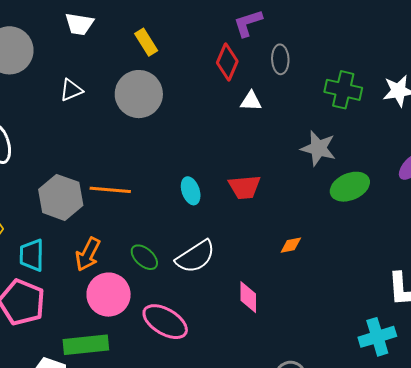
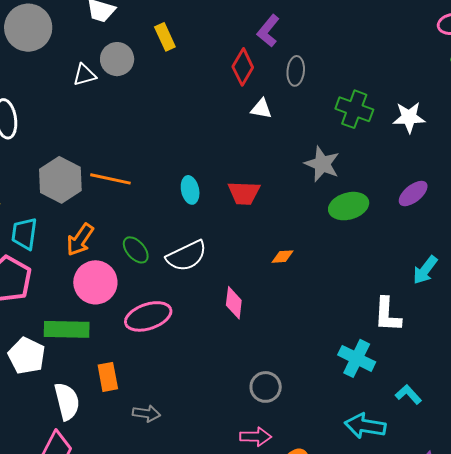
purple L-shape: (248, 23) -> (268, 31), turned -40
gray circle: (139, 94) -> (117, 59), moved, size x0.7
pink ellipse: (165, 322) -> (148, 316), turned -57
cyan cross: (377, 337) -> (357, 358), turned 36

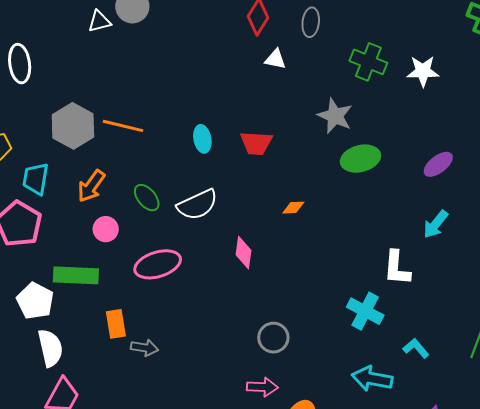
purple ellipse: (413, 194) -> (438, 164), moved
pink circle: (95, 282) -> (106, 229), size x0.6
white semicircle: (67, 401) -> (50, 348), moved
gray arrow: (146, 413) -> (145, 348), moved

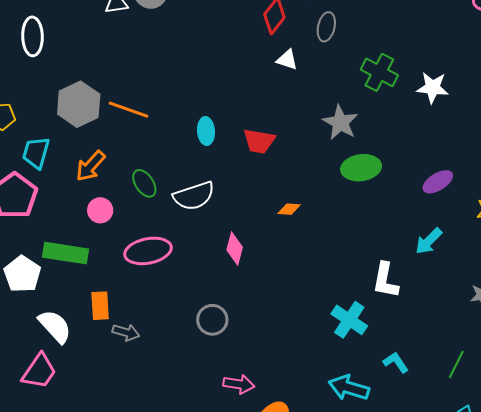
gray circle: (273, 338) -> (212, 320), moved
white semicircle: (50, 348) -> (55, 326), moved, turned -36

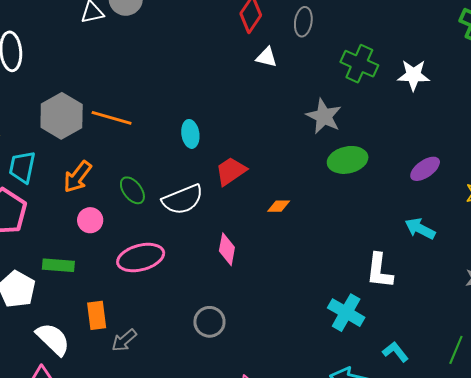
red trapezoid: (259, 141) -> (231, 171), moved, turned 140
cyan arrow: (429, 241) -> (420, 229), turned 76
green rectangle: (65, 253) -> (58, 265), size x0.7
gray arrow: (126, 332) -> (124, 340), turned 128

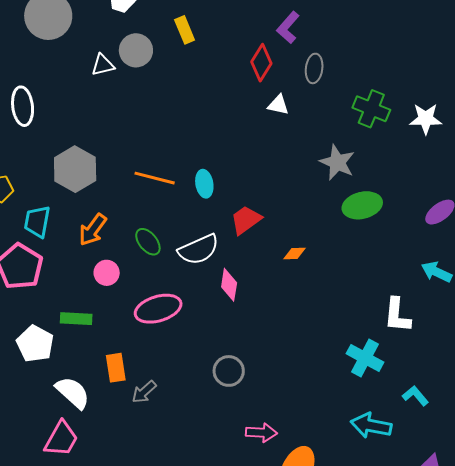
orange line: (112, 118) -> (155, 178), moved
pink diamond: (227, 249) -> (229, 285), moved

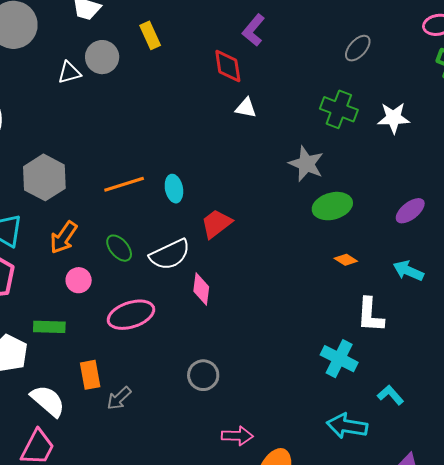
red diamond: (261, 63) -> (228, 66), turned -39
gray ellipse: (314, 68) -> (358, 48), moved, turned 36
orange line: (155, 178) -> (124, 184), turned -30
orange diamond: (294, 254) -> (346, 260), moved, turned 35

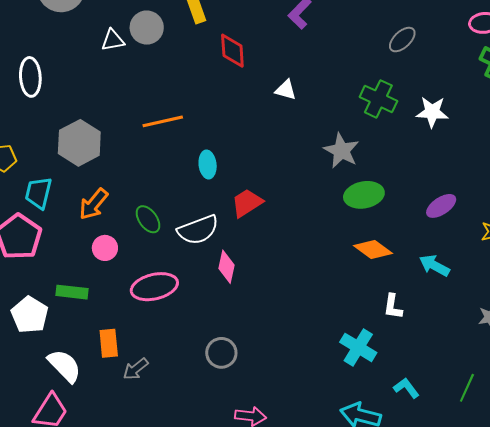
red diamond: (228, 66) -> (232, 51), moved
orange line: (124, 184) -> (163, 121), moved
orange diamond: (346, 260) -> (373, 250), size x1.6
white L-shape: (370, 315) -> (393, 307), size x0.7

